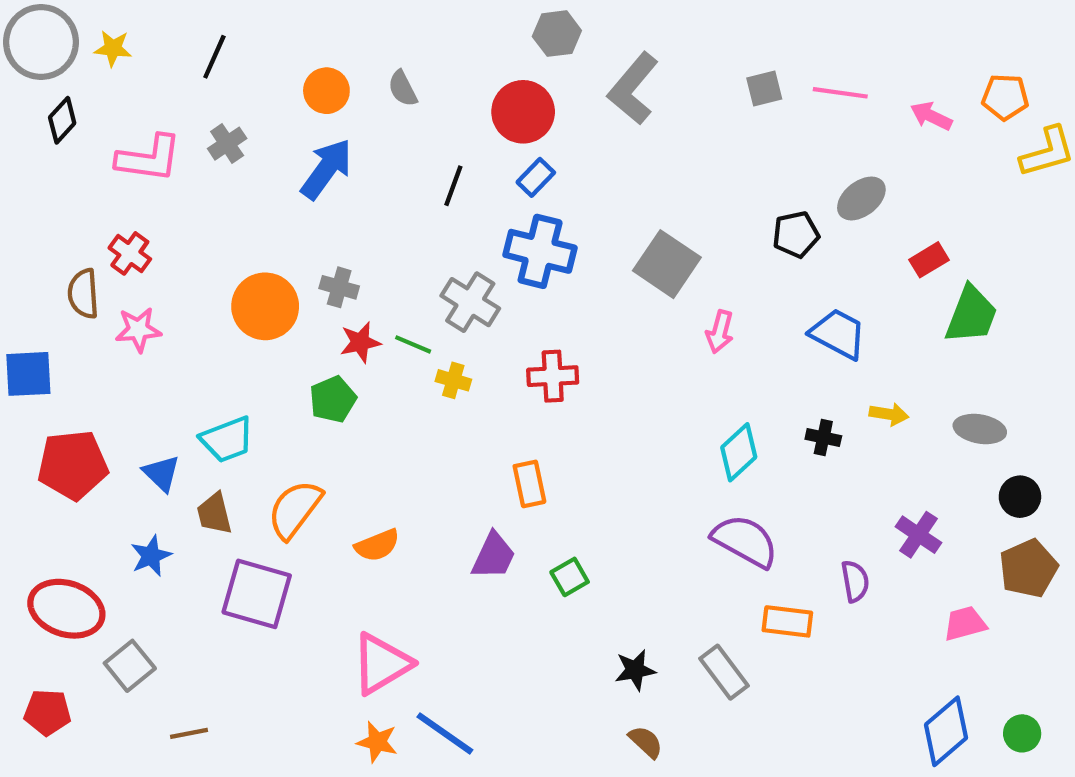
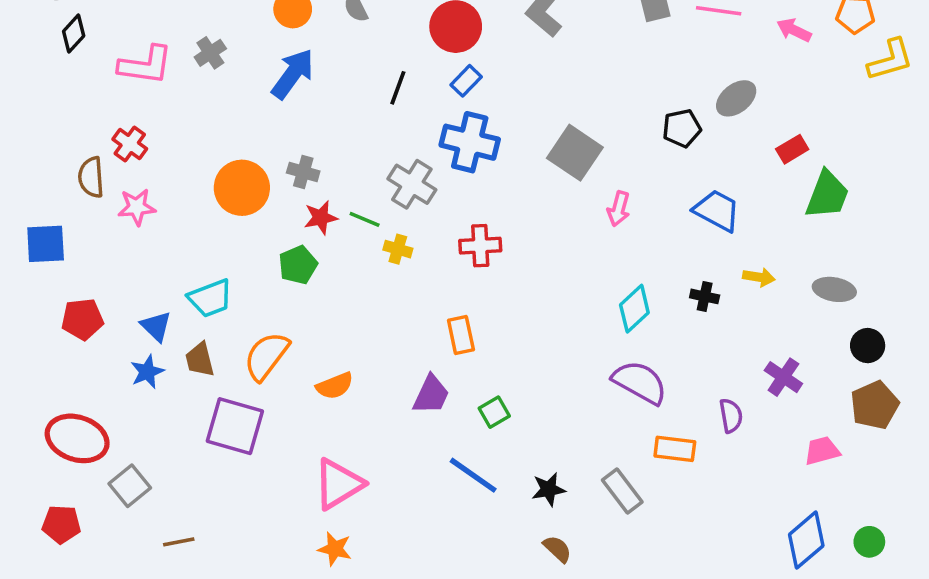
red pentagon: (73, 465) -> (82, 319), size x0.7
blue star: (151, 556) -> (147, 372), moved
blue line: (445, 733) -> (473, 475), moved

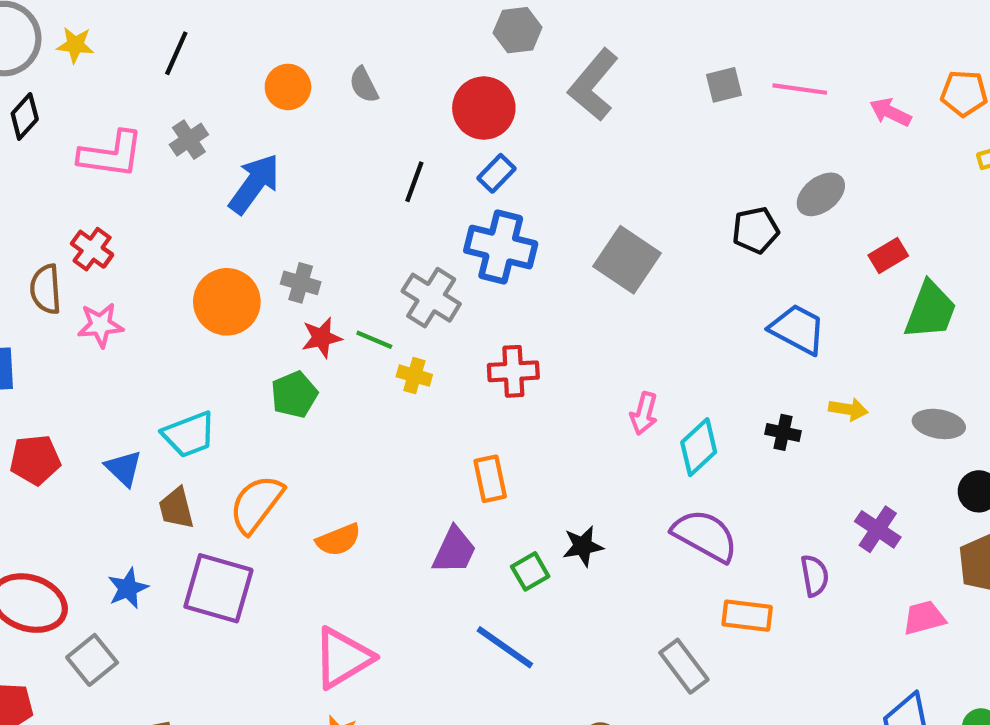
blue arrow: (293, 74) -> (254, 184), moved
pink arrow: (619, 209) -> (644, 413), moved
blue star: (147, 372) -> (128, 588), moved
black star: (549, 489) -> (583, 546), moved

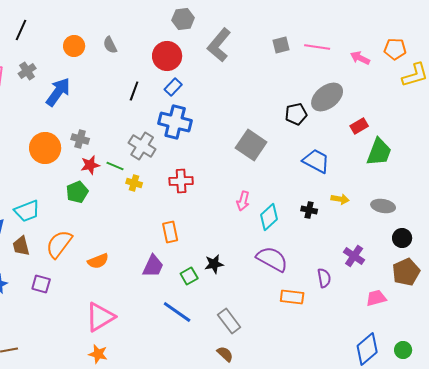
gray ellipse: (821, 194) -> (327, 97), size x1.4
gray square: (627, 260) -> (251, 145), moved
purple square: (218, 588) -> (41, 284), size x0.6
gray rectangle: (684, 666) -> (229, 321), moved

